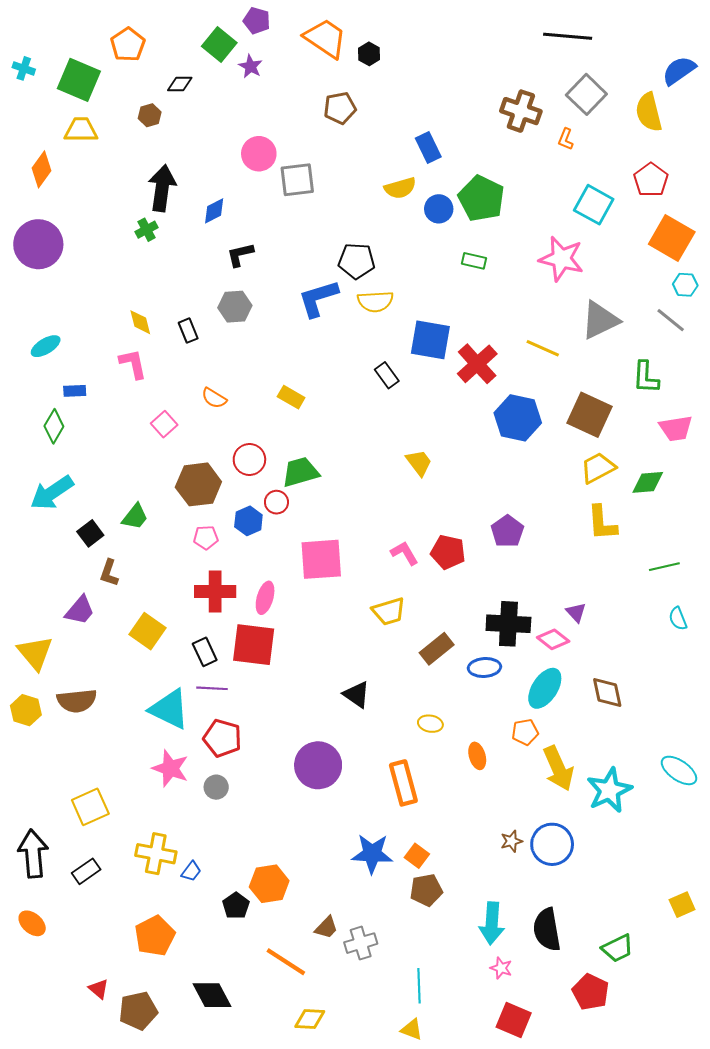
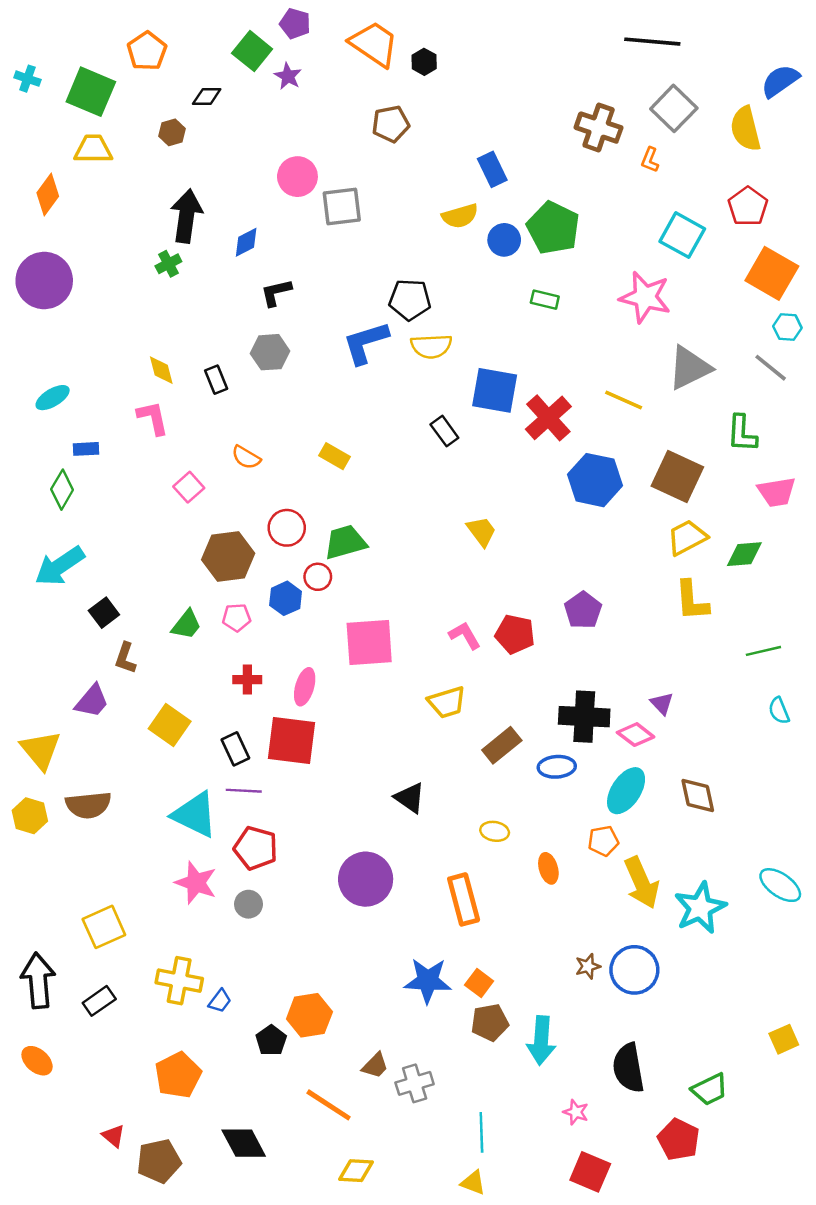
green trapezoid: (135, 517) -> (186, 625), moved
red cross: (215, 592) -> (247, 680), size x0.6
cyan arrow: (492, 923) -> (541, 1040), moved

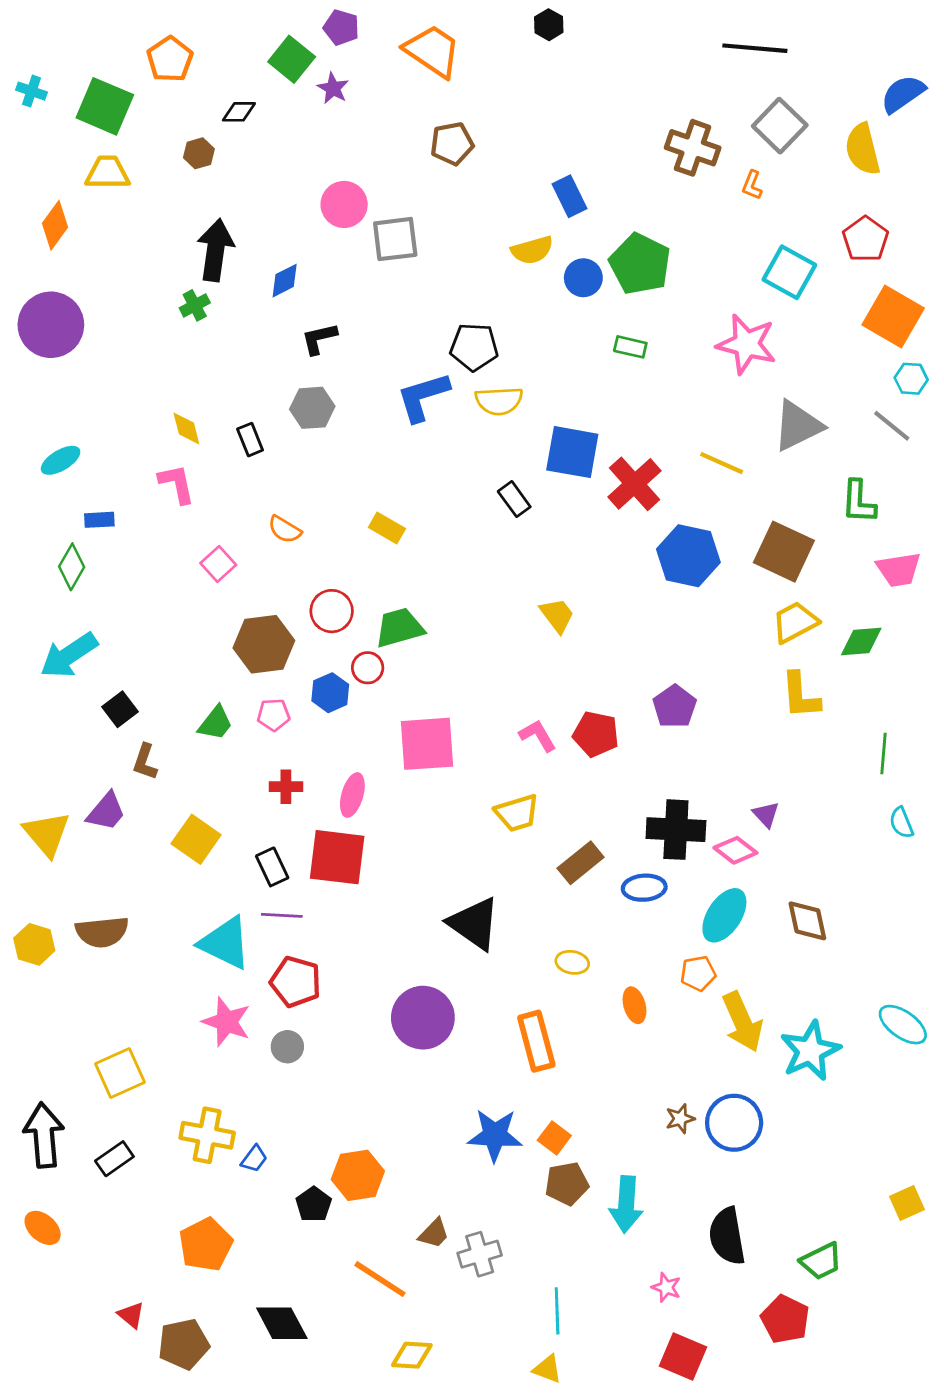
black hexagon: (424, 62) -> (549, 25), moved
green line: (763, 651) -> (883, 754), turned -72
yellow triangle: (41, 750) -> (47, 834), moved
black triangle: (410, 798) -> (474, 924), size x1.5

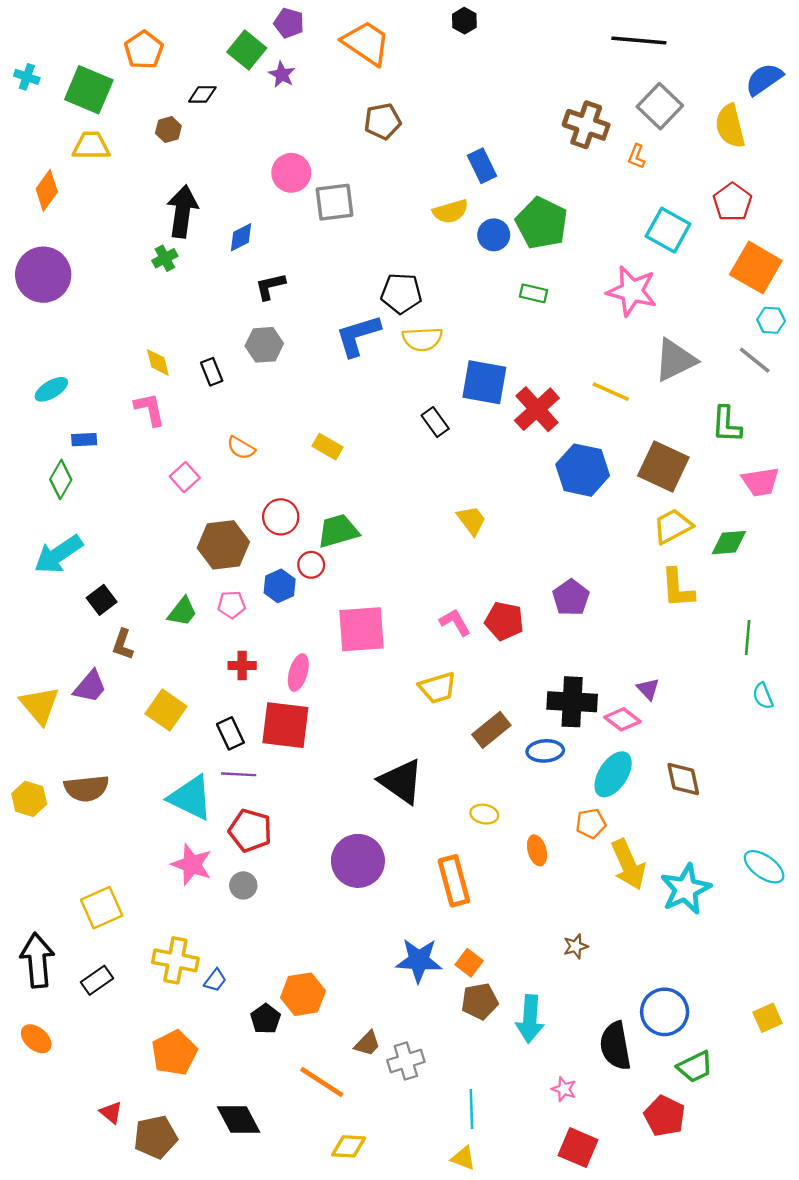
blue circle: (734, 1123) -> (665, 1012), moved

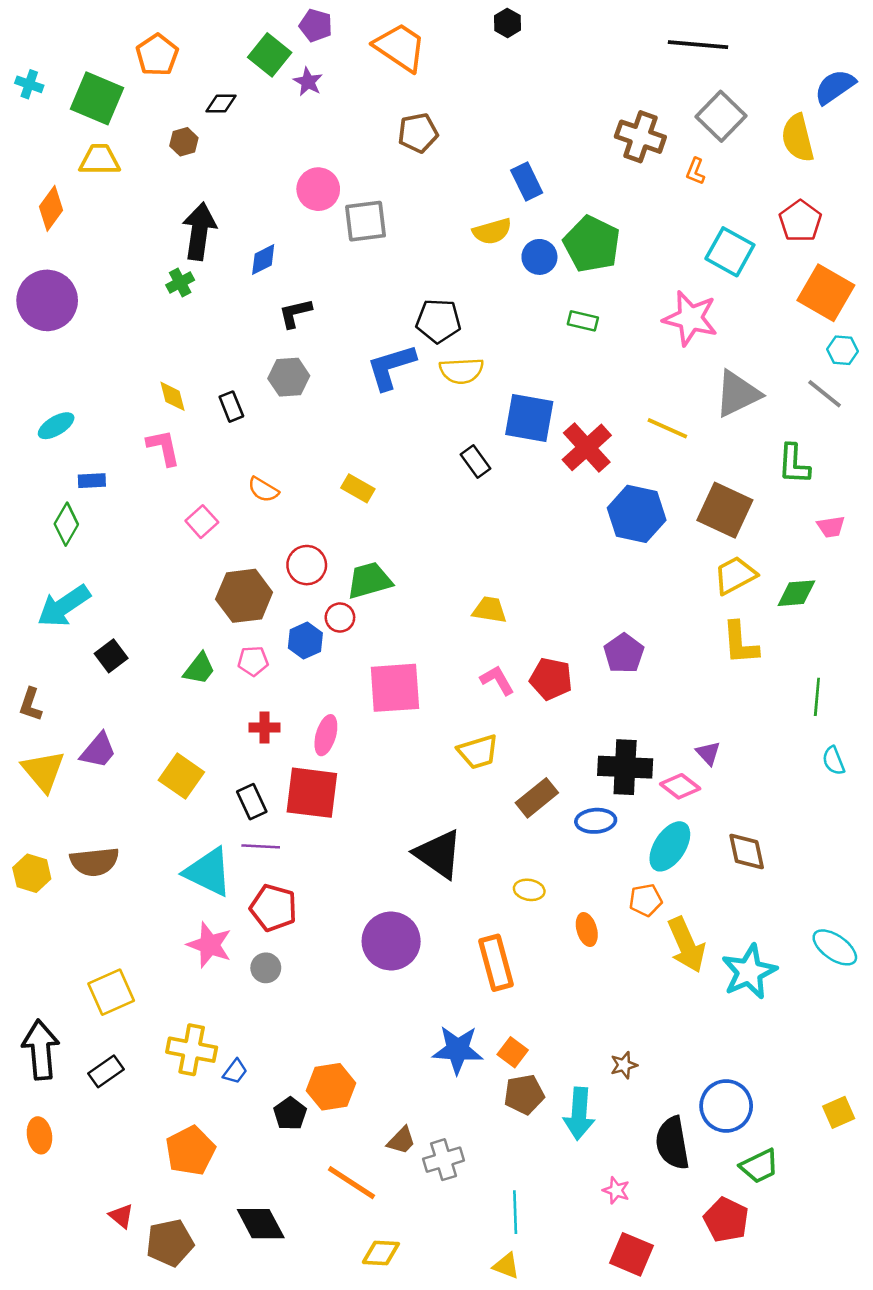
pink trapezoid: (761, 482) -> (831, 527), size x0.7
yellow trapezoid: (471, 520) -> (490, 610), moved, turned -44
brown L-shape: (123, 644) -> (31, 704), moved
brown star: (576, 946) -> (624, 1065), moved
orange ellipse: (36, 1039) -> (39, 1135), turned 40

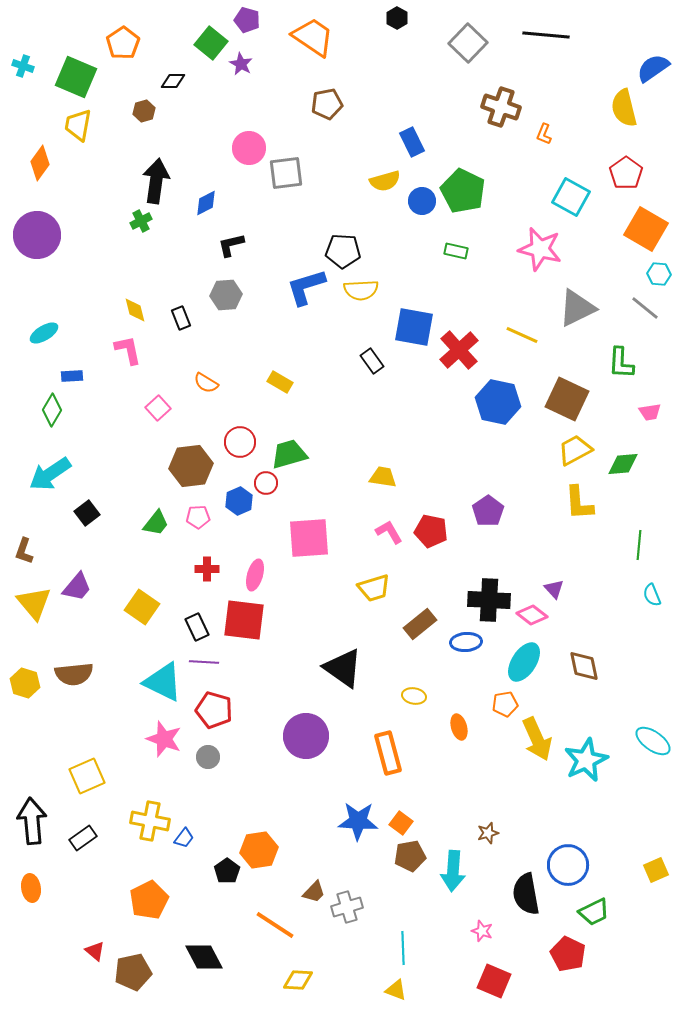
gray square: (721, 116) -> (468, 43), moved
yellow trapezoid: (100, 160) -> (78, 125), turned -80

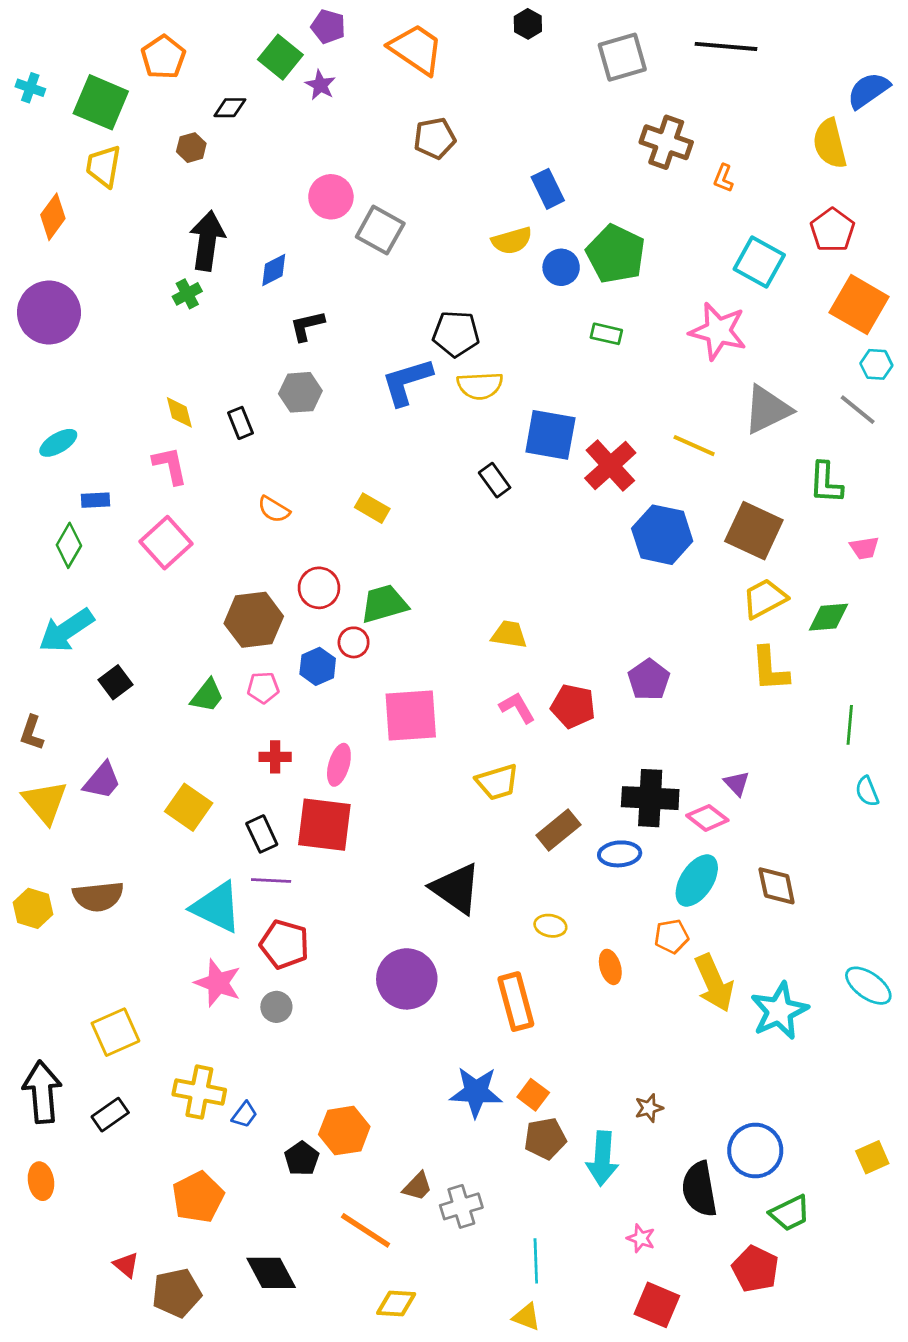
gray square: (468, 43) -> (622, 57), turned 30
gray square: (286, 173) -> (380, 230), turned 36
pink square: (158, 408) -> (166, 543), moved, size x1.5

